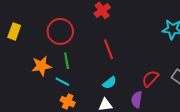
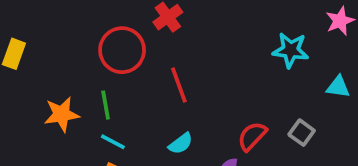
red circle: (60, 31) -> (122, 50), moved
cyan line: (62, 82) -> (113, 142), moved

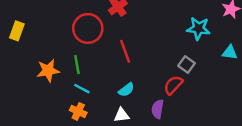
gray square: (302, 133) -> (186, 65), moved

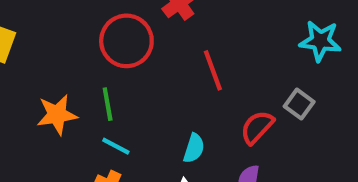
red line: (125, 51) -> (213, 70), moved
red semicircle: (173, 85) -> (257, 127), moved
cyan semicircle: (126, 90) -> (194, 148), turned -35

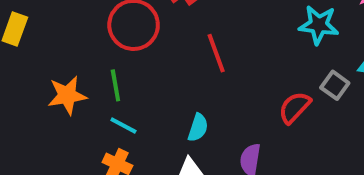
gray square: (299, 104) -> (335, 85), moved
red semicircle: (257, 127) -> (295, 107), moved

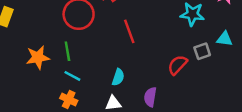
gray square: (335, 85) -> (202, 51), turned 35

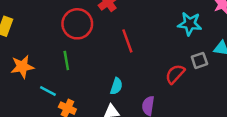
orange star: (38, 57) -> (22, 67), moved
cyan line: (72, 76) -> (48, 91), moved

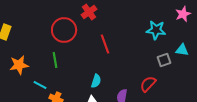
red semicircle: (175, 74) -> (148, 84), moved

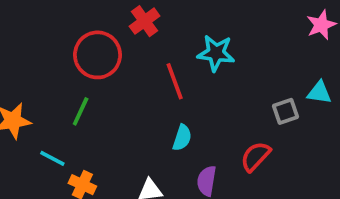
cyan star: (156, 30) -> (216, 53), moved
green line: (55, 60) -> (81, 111), turned 35
cyan semicircle: (96, 81) -> (182, 138), moved

